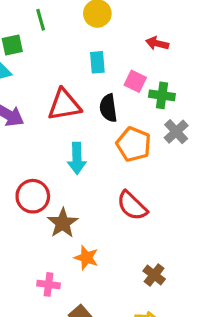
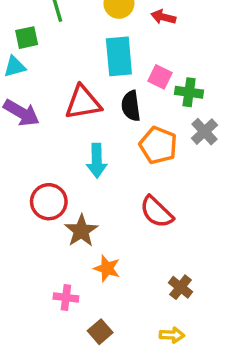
red arrow: (157, 43) -> (163, 17), moved
cyan rectangle: (97, 62) -> (119, 56), size x1.6

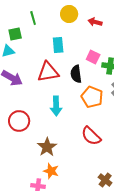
cyan rectangle: (119, 56) -> (58, 45), moved, size x0.7
red circle: (49, 202) -> (19, 121), moved
orange star: (107, 268) -> (51, 171), moved

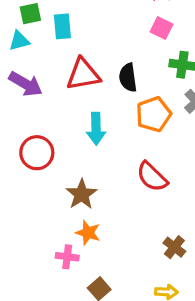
cyan rectangle: (58, 45) -> (62, 26), moved
pink square: (93, 57) -> (162, 28), moved
orange pentagon: (92, 97) -> (154, 114), turned 30

